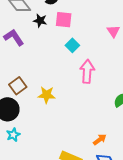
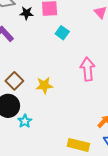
pink arrow: (87, 71) -> (88, 69), moved
cyan star: (13, 135) -> (25, 121), moved

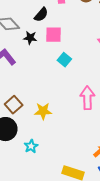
cyan star: (25, 121) -> (31, 146), moved

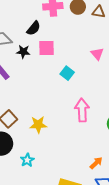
cyan square: (64, 60) -> (67, 73), moved

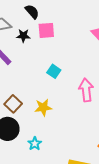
black semicircle: (34, 28) -> (32, 12), turned -77
cyan square: (67, 73) -> (54, 71), moved

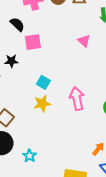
black star: (23, 36) -> (11, 61), moved
yellow star: (43, 107) -> (42, 104), moved

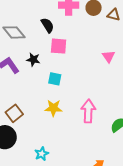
cyan square: (43, 82) -> (55, 79), moved, turned -32
cyan star: (30, 156) -> (42, 154), moved

